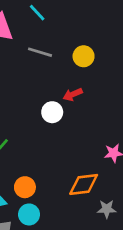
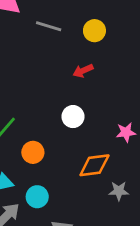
white circle: (52, 112) -> (73, 117), moved
orange circle: (25, 187) -> (33, 152), moved

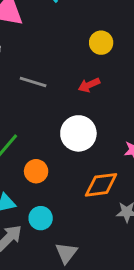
gray line: (49, 26) -> (33, 82), moved
white circle: (73, 117) -> (78, 133), size x1.5

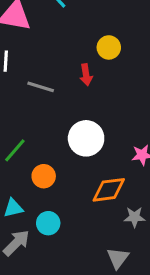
red arrow: (89, 85) -> (86, 75), moved, turned -75
gray triangle: (66, 253) -> (118, 258), moved

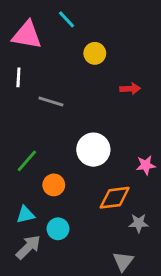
yellow circle: (109, 47) -> (95, 53), moved
red arrow: (86, 75) -> (130, 89), moved, turned -84

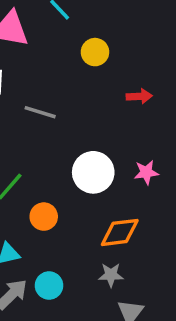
pink star: (146, 165) -> (146, 172), moved
gray star: (139, 223) -> (111, 275), moved
cyan circle: (58, 229) -> (49, 286), moved

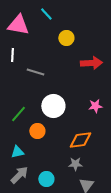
red arrow: (139, 96) -> (91, 63), size x1.5
white circle: (93, 172) -> (53, 106), moved
cyan circle: (49, 286) -> (46, 179), moved

